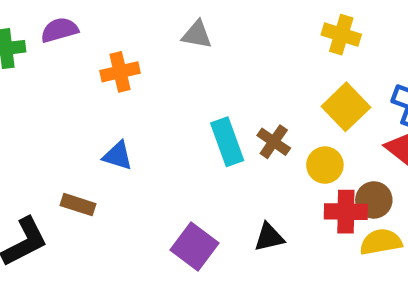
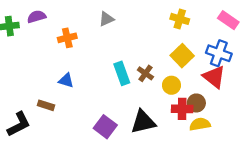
gray triangle: (197, 35) -> (106, 19), turned -35
black triangle: (269, 237) -> (143, 122), size x1.6

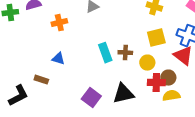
yellow square: (182, 56) -> (156, 38), turned 30
brown cross: (145, 73) -> (125, 53), turned -32

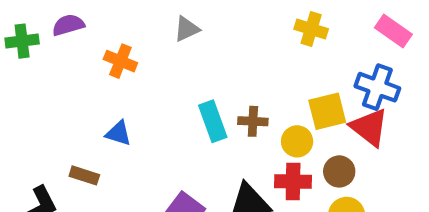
orange cross: (59, 23) -> (120, 61), turned 35
yellow square: (156, 38) -> (327, 111), moved
red cross: (156, 83) -> (293, 182), moved

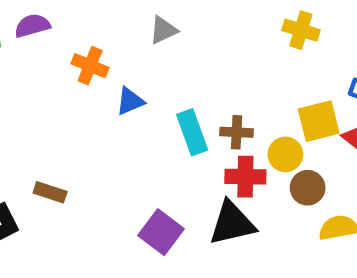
blue triangle: (118, 133) -> (130, 101), moved, turned -40
brown circle: (339, 171) -> (308, 188), moved
red cross: (293, 182) -> (245, 177), moved

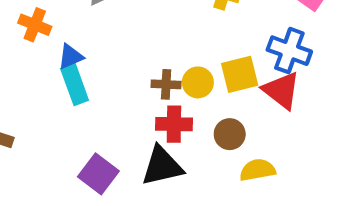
cyan rectangle: (192, 132) -> (75, 84), moved
yellow circle: (285, 154) -> (198, 82), moved

